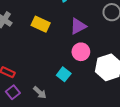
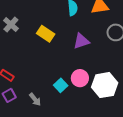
pink circle: (81, 52) -> (80, 78), moved

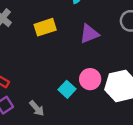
yellow rectangle: (46, 34) -> (45, 27), turned -48

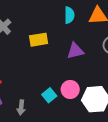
gray arrow: (37, 108) -> (21, 107), turned 40

